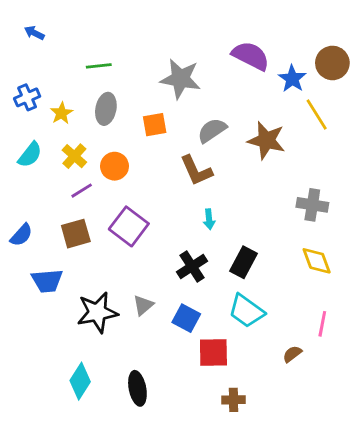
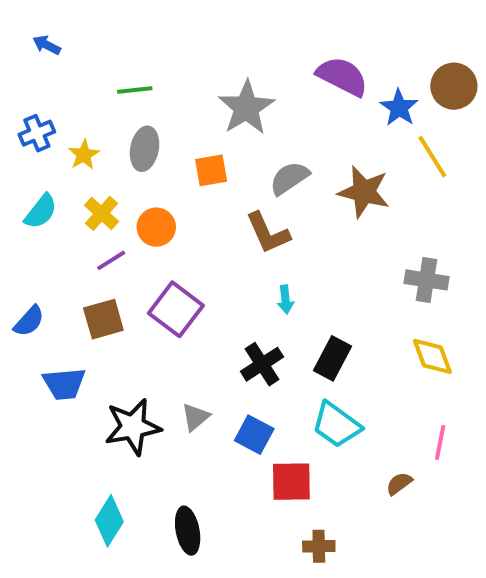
gray star: (180, 79) -> (246, 108), turned 30

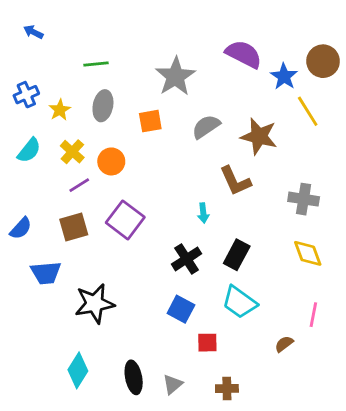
brown L-shape: (268, 233) -> (235, 181), moved
gray triangle: (195, 417) -> (173, 384), moved
red square: (291, 482) -> (207, 343), size x0.7

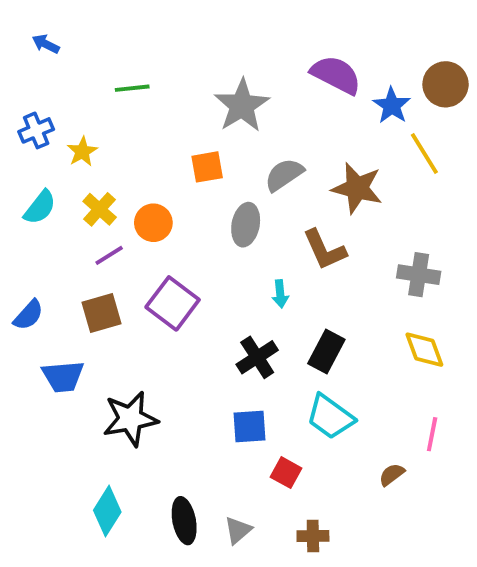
gray ellipse: (103, 106) -> (246, 225), moved
blue square: (181, 309) -> (249, 426), turned -32
red square: (207, 343) -> (286, 473), turned 30

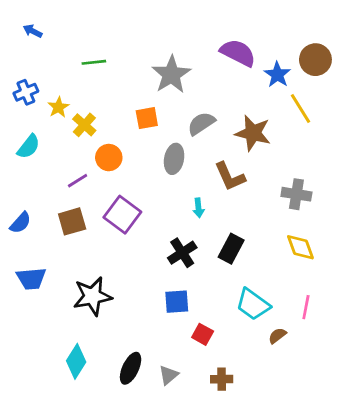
yellow cross: (100, 209) -> (84, 125), moved
blue trapezoid: (63, 376) -> (31, 279), moved
cyan trapezoid: (330, 417) -> (253, 304), moved
black ellipse: (184, 521) -> (131, 368), turned 36

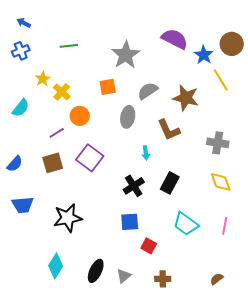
blue cross: (26, 92) -> (21, 51), moved
brown semicircle: (277, 336) -> (217, 279), moved

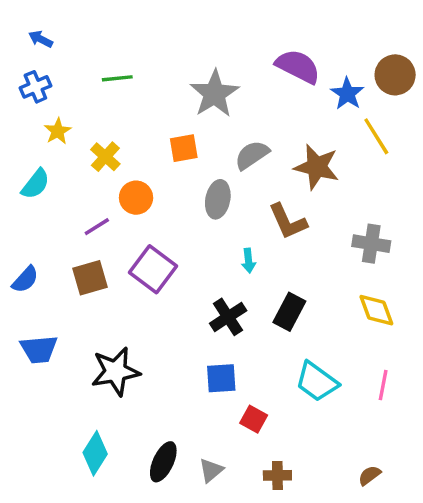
yellow star: (43, 79) -> (58, 131), moved

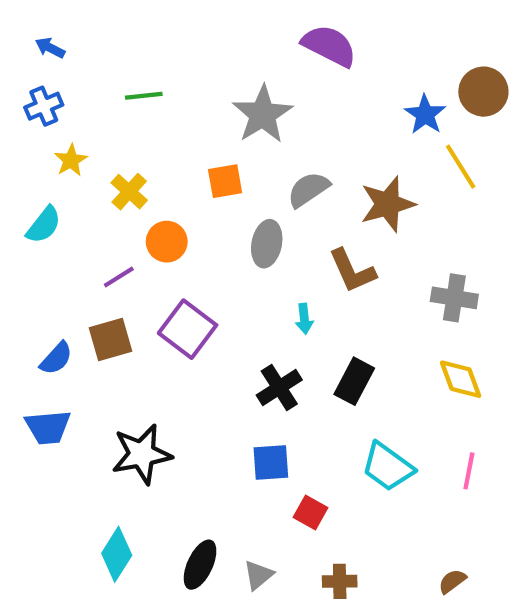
purple semicircle: (298, 66) -> (329, 46), moved
brown star: (317, 167) -> (388, 204), turned -30
blue semicircle: (25, 279) -> (56, 358), moved

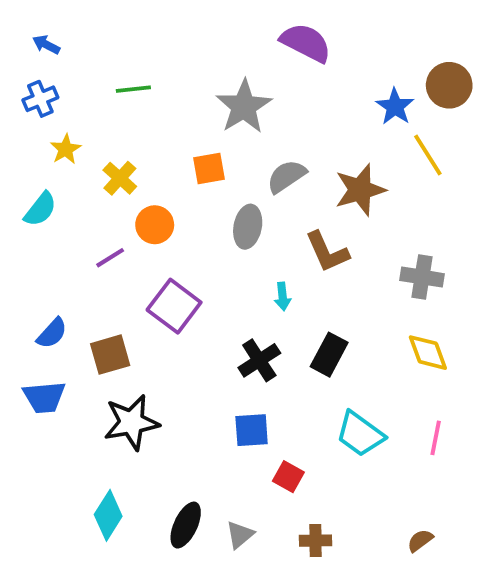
brown square: (110, 340) -> (110, 355), moved

